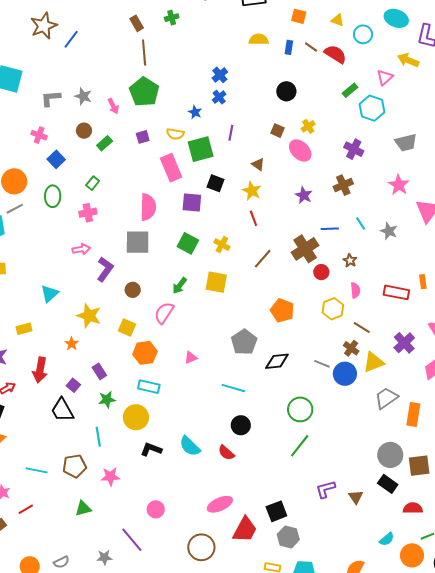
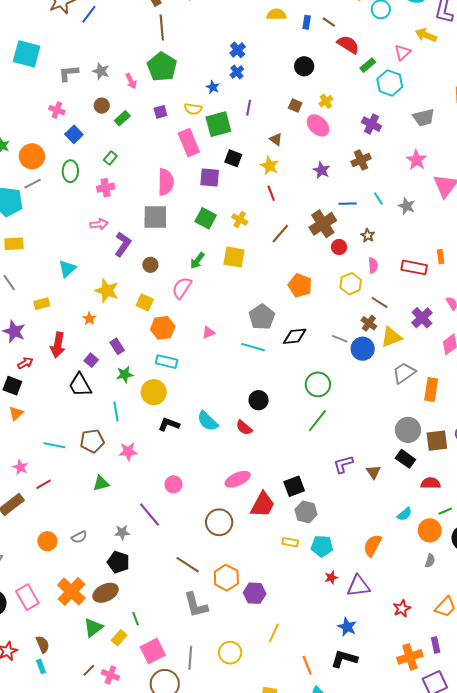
red semicircle: (335, 54) -> (348, 45), moved
cyan line: (233, 388) -> (253, 347), moved

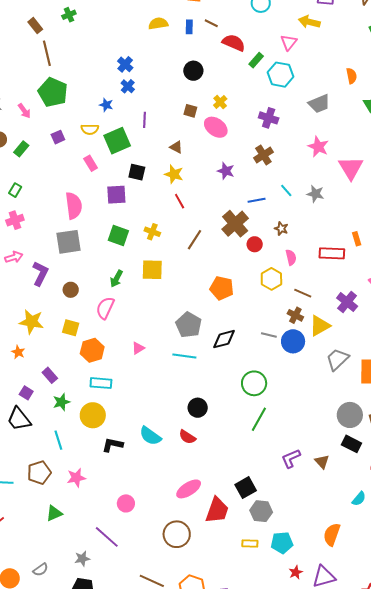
pink rectangle: (189, 143) -> (91, 163), size x0.6

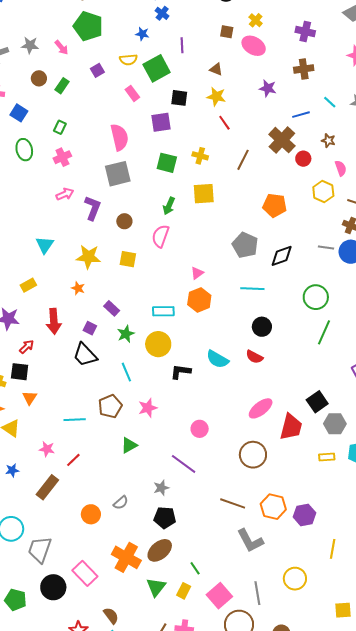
brown cross: (263, 155) -> (304, 69), turned 30
orange hexagon: (92, 350) -> (199, 300), moved
cyan line: (184, 356) -> (252, 289), moved

